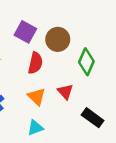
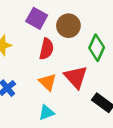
red triangle: (65, 92) -> (76, 77), size x1.5

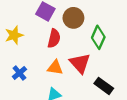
orange triangle: (48, 82) -> (55, 68), turned -35

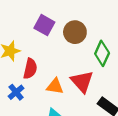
red semicircle: (54, 38) -> (30, 69), moved

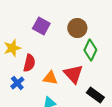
brown circle: (75, 32) -> (77, 28), moved

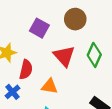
brown circle: (77, 28) -> (75, 19), moved
red triangle: (73, 74) -> (64, 56), moved

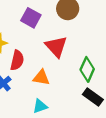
green diamond: (94, 55) -> (87, 69), moved

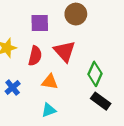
purple square: (31, 18) -> (40, 23), turned -30
red semicircle: (17, 60) -> (35, 56), moved

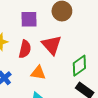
green diamond: (95, 74) -> (79, 66), turned 30

